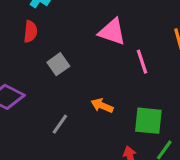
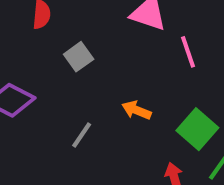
green square: (148, 121) -> (197, 129), turned 36

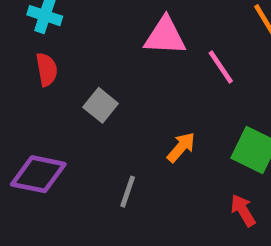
orange arrow: (137, 110) -> (181, 147), turned 124

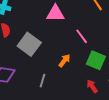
pink line: (221, 67) -> (82, 36), moved
gray square: (101, 105) -> (29, 44), size x1.6

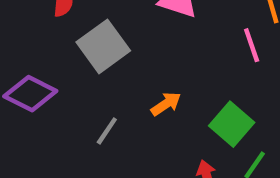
pink line: (82, 36) -> (252, 45), moved

